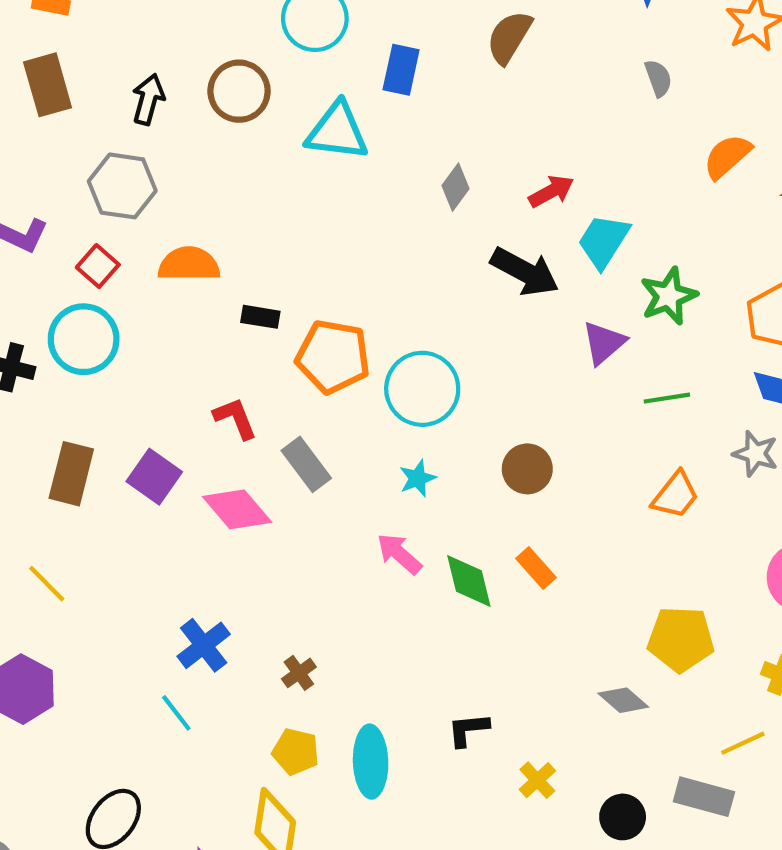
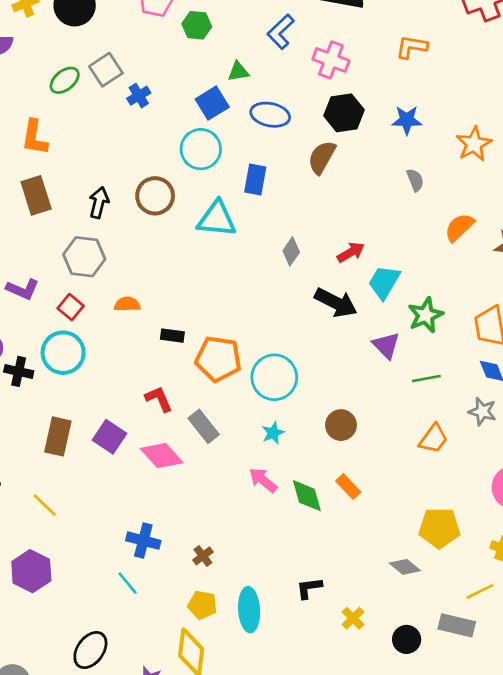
orange semicircle: (189, 264) -> (127, 304), size x0.7
purple triangle: (604, 343) -> (386, 345), turned -32
blue cross: (204, 645) -> (143, 541), turned -36

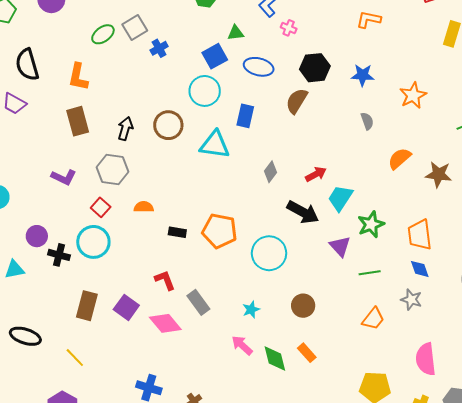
pink cross: (331, 60) -> (289, 28), moved, size x0.6
purple L-shape: (23, 289) -> (64, 177), moved
orange pentagon: (218, 359) -> (220, 231), moved
cyan circle: (274, 377) -> (269, 253), moved

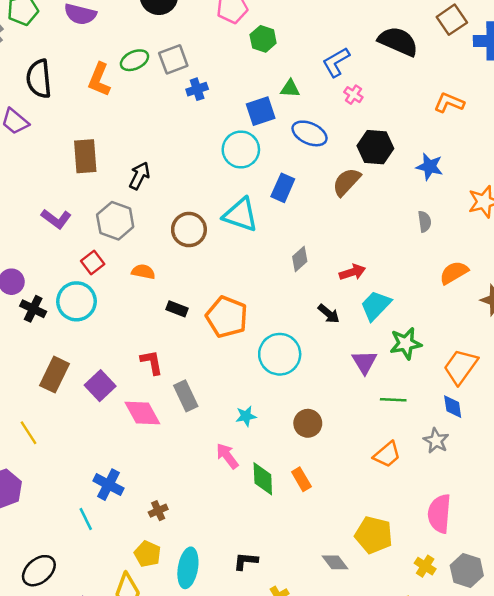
orange L-shape: (78, 77) -> (99, 80), moved
brown circle: (168, 125) -> (189, 230), moved
black arrow: (303, 212) -> (329, 314), size x0.6
orange trapezoid: (420, 235) -> (461, 367), turned 32

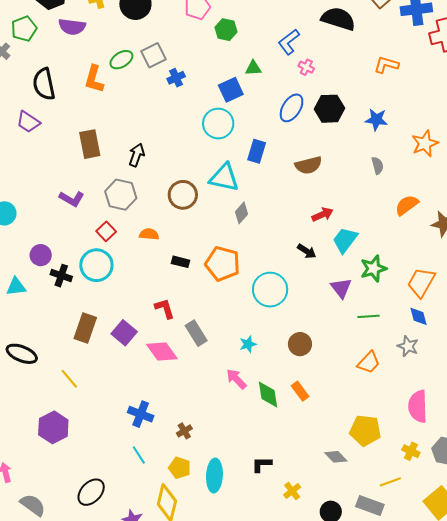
blue ellipse: (310, 133) -> (292, 108), moved, turned -76
brown semicircle: (346, 182) -> (308, 165), moved, turned -140
gray diamond: (300, 259) -> (241, 213), moved
cyan line: (86, 519) -> (139, 455), moved

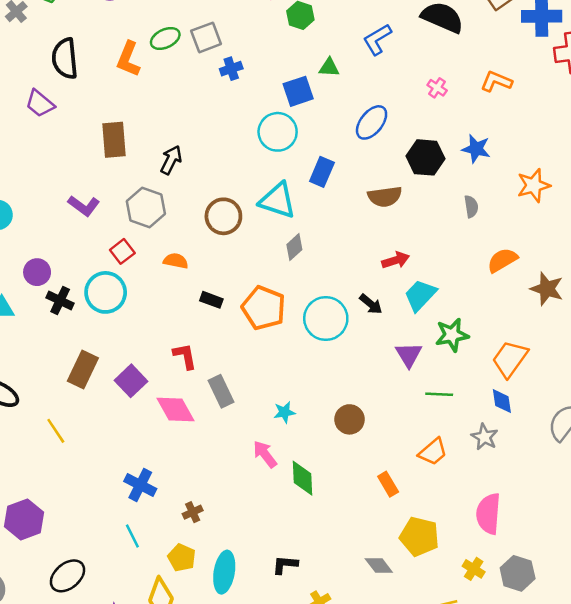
pink cross: (306, 67) -> (437, 88), moved
black hexagon: (330, 109) -> (425, 157), moved
cyan circle: (270, 290) -> (326, 318), moved
orange rectangle: (300, 391) -> (388, 484), moved
purple hexagon: (53, 427) -> (24, 519), moved

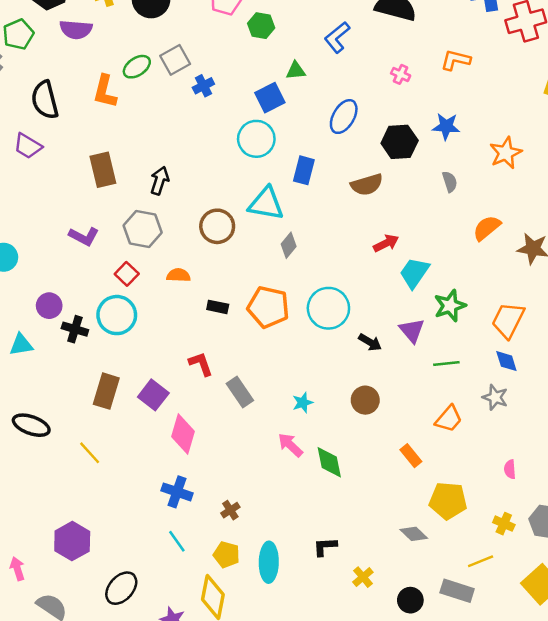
black arrow: (371, 304) -> (370, 342), moved
pink diamond: (175, 410) -> (183, 434), moved, turned 54
pink semicircle: (488, 514) -> (510, 469), size x0.5

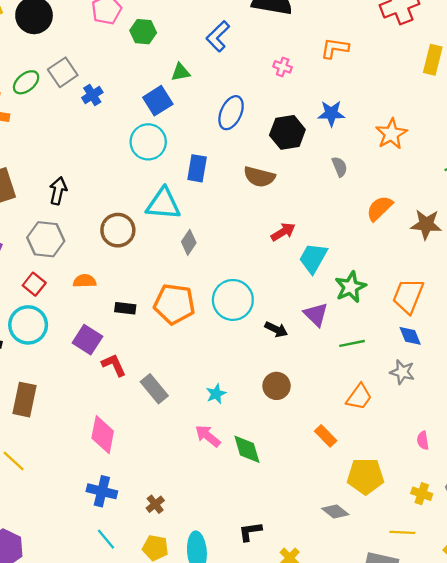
brown semicircle: (367, 185) -> (259, 177), turned 36
purple square: (153, 395) -> (87, 340), moved
yellow line: (481, 561) -> (402, 532), turned 30

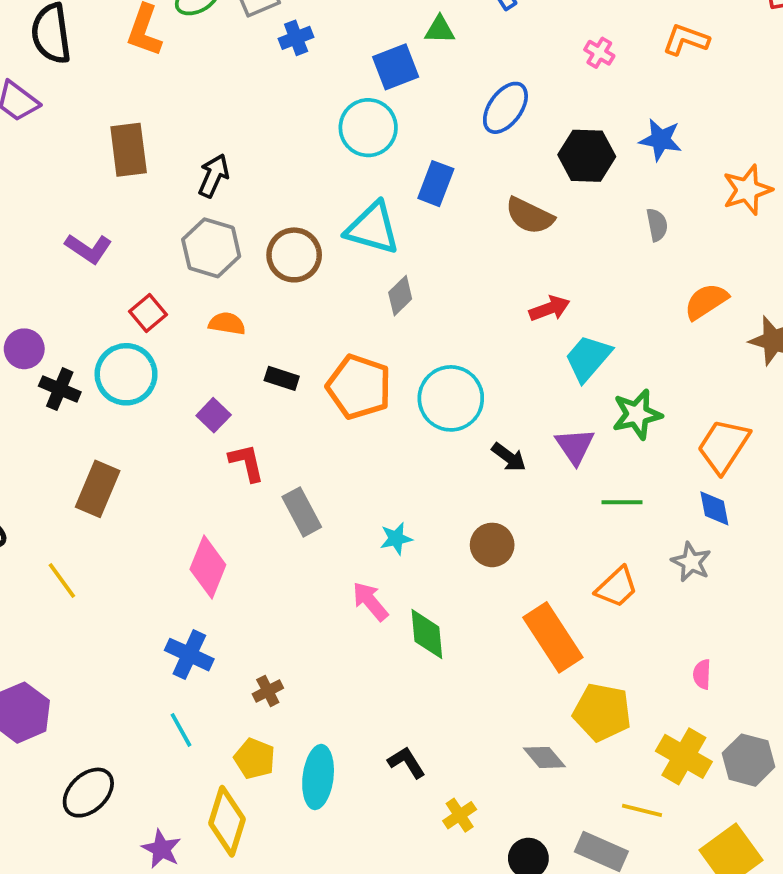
gray hexagon: (46, 239) -> (211, 248), moved
purple square: (87, 340) -> (214, 415), size x0.7
orange rectangle: (326, 436) -> (553, 637), size x1.8
yellow cross: (422, 494) -> (684, 756), size x1.6
black L-shape: (250, 531) -> (407, 762), turned 55

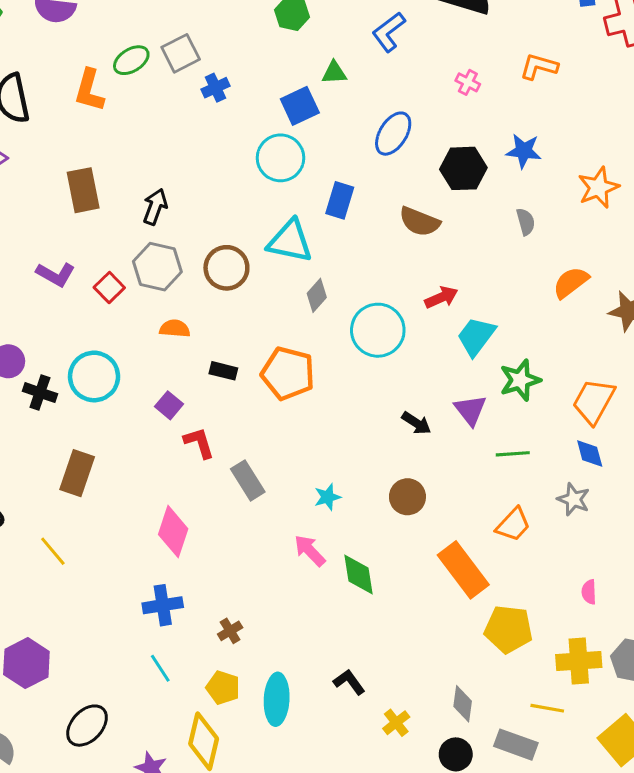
red square: (148, 313) -> (109, 287), moved
cyan circle: (451, 398) -> (378, 330), moved
blue cross: (189, 655) -> (163, 605), turned -30
yellow cross: (684, 756) -> (579, 661), turned -30
gray diamond: (544, 757) -> (463, 704), moved, turned 52

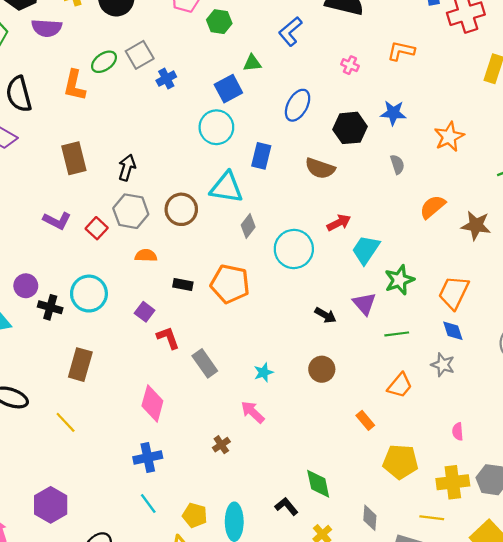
orange rectangle: (463, 570) -> (365, 420), size x0.5
green diamond: (359, 574) -> (318, 484), moved
brown cross: (230, 631) -> (221, 445), moved

